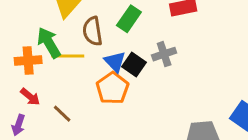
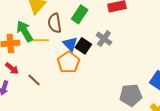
gray cross: (164, 54) -> (104, 39), turned -35

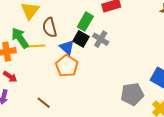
green rectangle: (80, 14) -> (85, 22), moved
black square: (83, 46) -> (81, 39), moved
brown line: (34, 80) -> (44, 103), moved

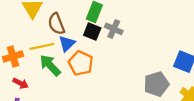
green arrow: (20, 38) -> (50, 65), moved
blue triangle: (67, 47) -> (67, 44), moved, turned 42

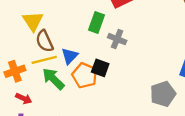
brown semicircle: (56, 24) -> (44, 41), moved
black square: (92, 32) -> (100, 68), moved

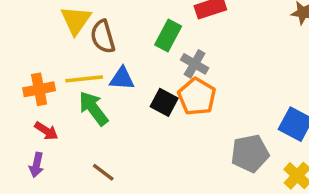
brown semicircle: (44, 41) -> (103, 37), moved
blue triangle: (70, 56) -> (122, 79), turned 42
orange pentagon: (85, 75) -> (197, 97), moved

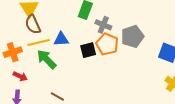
brown semicircle: (103, 37) -> (33, 24), moved
black square: (164, 102) -> (88, 50), turned -35
gray pentagon: (250, 153) -> (132, 37), moved

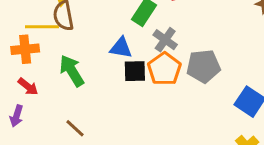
blue triangle: (61, 39) -> (121, 48), moved
yellow line: (39, 42) -> (42, 27), moved

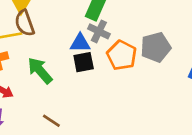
gray cross: (165, 40) -> (99, 31), moved
black square: (135, 71) -> (84, 62), moved

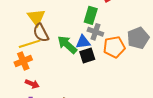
orange pentagon: (122, 55) -> (114, 47), turned -30
green arrow: (40, 70) -> (67, 45), moved

